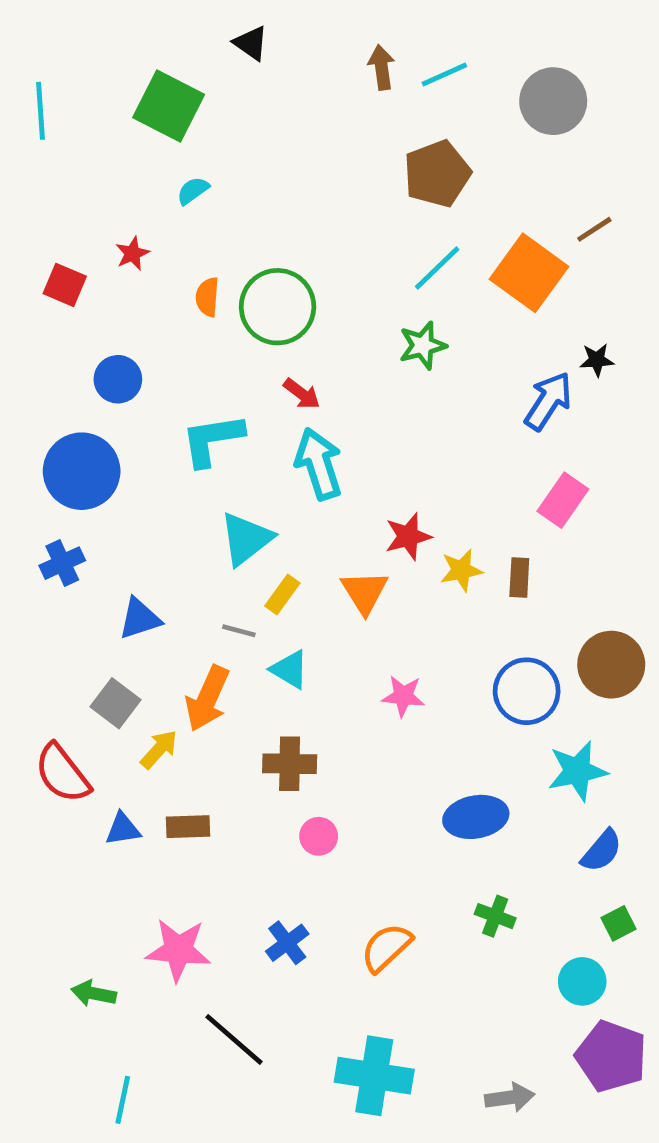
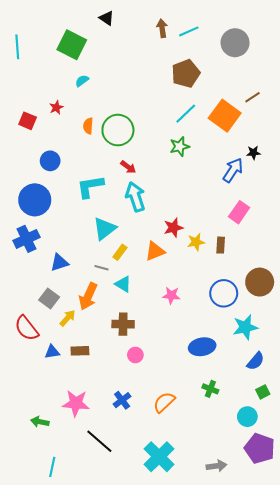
blue cross: (62, 563) -> (27, 239), size x1.4
orange triangle: (365, 592) -> (155, 251), turned 40
cyan cross: (374, 1076) -> (159, 457), turned 36

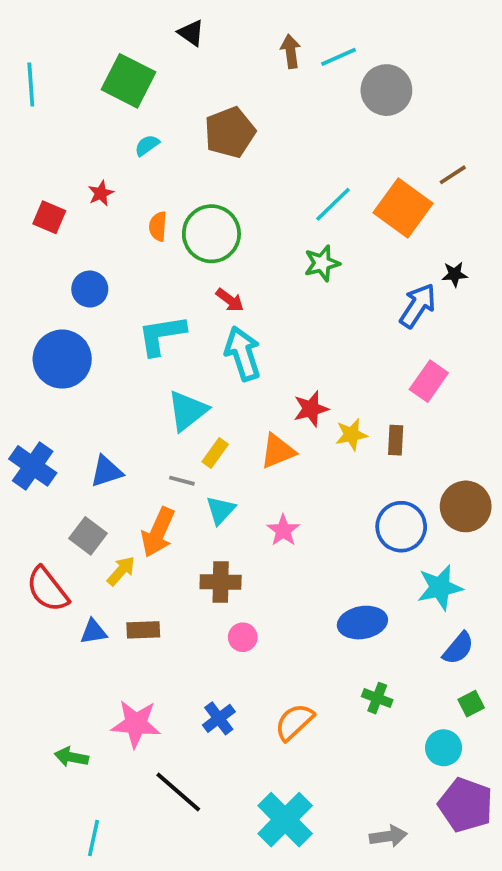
gray circle: (235, 43) -> (386, 90), moved
brown pentagon: (186, 74) -> (230, 132), moved
blue cross: (27, 239) -> (33, 466), moved, turned -30
cyan triangle: (123, 284) -> (221, 510), turned 42
pink star: (171, 295) -> (283, 530), moved, turned 30

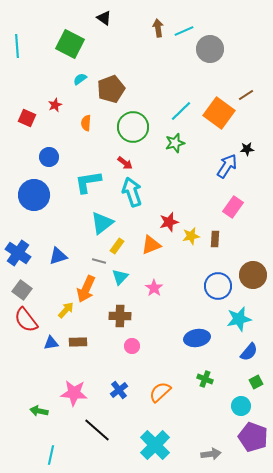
brown pentagon: (230, 132) -> (111, 89), moved
green circle: (211, 234) -> (133, 127), moved
gray square: (88, 536) -> (22, 290), moved

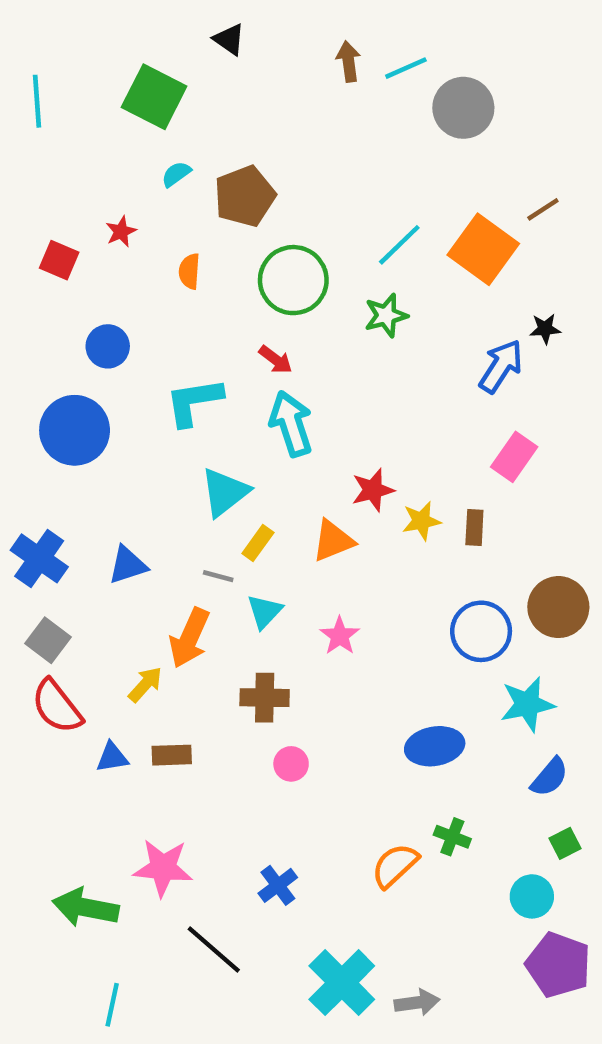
blue cross: (119, 390) -> (278, 885), moved
orange semicircle: (160, 392) -> (395, 866), moved
green arrow: (39, 411) -> (86, 907), size x1.6
gray arrow: (211, 454) -> (417, 1002), moved

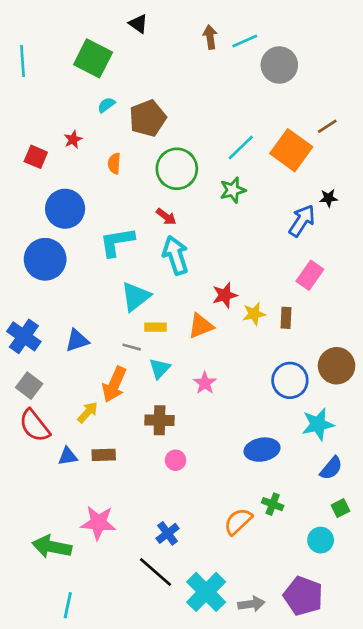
blue circle: (108, 346) -> (65, 209), size x1.5
yellow rectangle: (258, 543) -> (156, 327), turned 54
black line: (214, 949) -> (156, 572), moved
purple pentagon: (558, 965) -> (303, 596), moved

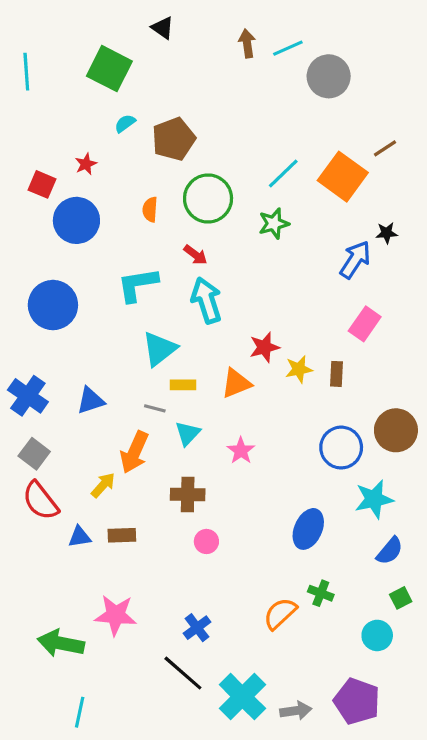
orange semicircle: (114, 163) -> (150, 209), moved
blue circle: (65, 209) -> (76, 220), moved
blue ellipse: (262, 450) -> (308, 529), turned -56

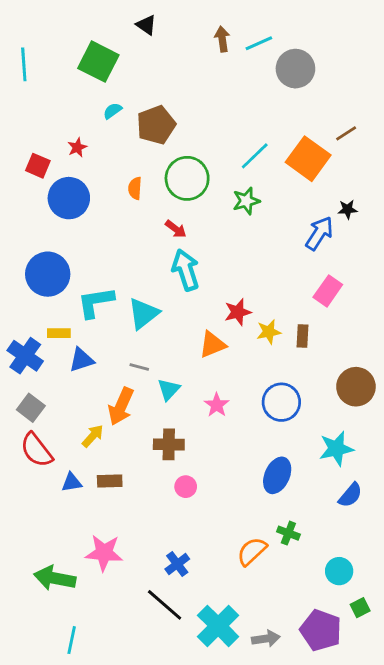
cyan L-shape: (138, 285) -> (96, 302), moved
yellow rectangle: (183, 385) -> (59, 333), moved
blue circle: (341, 448) -> (281, 402), moved
green square: (401, 598) -> (360, 608), moved

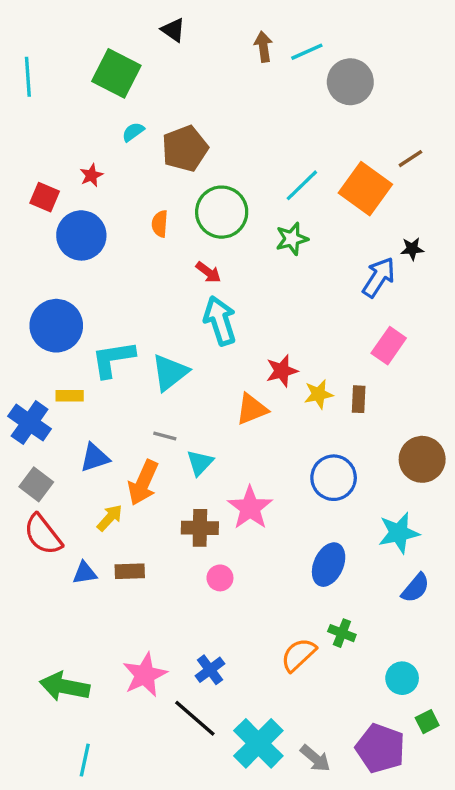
blue triangle: (82, 360) -> (95, 458), moved
pink star: (217, 405) -> (250, 508), moved, size x1.5
pink star: (104, 553) -> (145, 675), moved, turned -30
gray arrow: (266, 639) -> (315, 758), turned 48

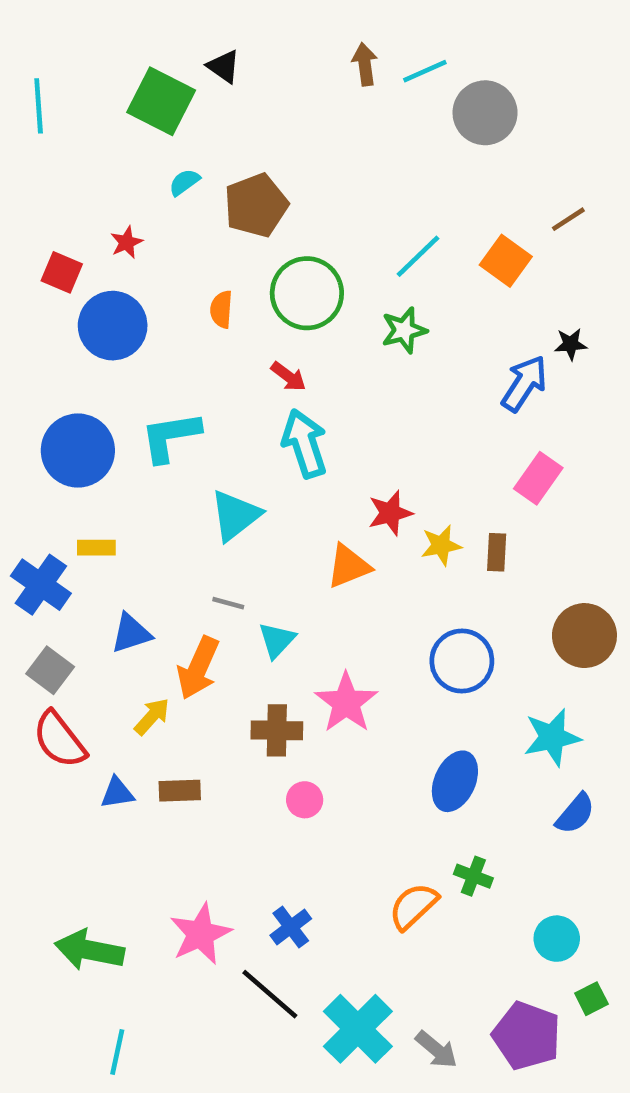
black triangle: (173, 30) -> (224, 67), moved
orange square: (365, 189) -> (506, 261), size x0.7
cyan L-shape: (113, 359) -> (170, 437), moved

